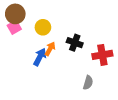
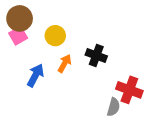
red cross: (102, 55) -> (129, 90), moved, turned 30
blue arrow: (40, 57) -> (35, 75), moved

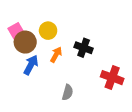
brown circle: (20, 18) -> (25, 42), moved
gray semicircle: (113, 107) -> (68, 92), moved

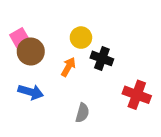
yellow circle: (48, 31) -> (81, 38), moved
blue arrow: (31, 65) -> (31, 92), moved, turned 78

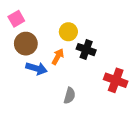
pink square: (20, 38) -> (16, 19), moved
blue arrow: (31, 92) -> (36, 68), moved

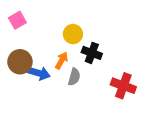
brown circle: (26, 44) -> (20, 62), moved
gray semicircle: (70, 96) -> (74, 77), moved

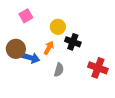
pink square: (17, 20) -> (26, 16), moved
gray semicircle: (74, 77) -> (59, 70), moved

